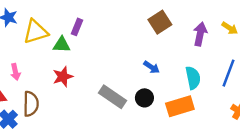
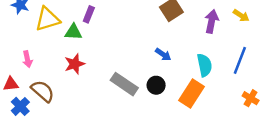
brown semicircle: (31, 104) -> (43, 91), turned -50
orange rectangle: (180, 106) -> (191, 93), turned -40

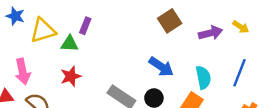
purple arrow: (212, 21) -> (211, 33), turned 65
blue arrow: (163, 54) -> (161, 67), size x1.5
pink arrow: (27, 59) -> (23, 71), size x1.5

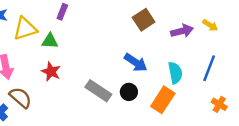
purple rectangle: (85, 26) -> (62, 12), moved
red star: (71, 76) -> (51, 72), turned -30

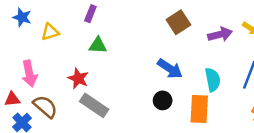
yellow triangle: (25, 29) -> (50, 32), size x0.7
green triangle: (50, 41) -> (98, 45), moved
gray rectangle: (98, 91) -> (94, 105), moved
orange rectangle: (163, 100) -> (199, 109), turned -30

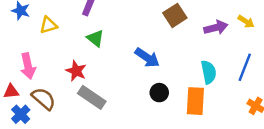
green triangle: (98, 45) -> (95, 38), turned 36
blue arrow: (170, 69) -> (147, 58), moved

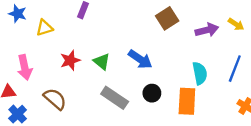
green triangle: (95, 38) -> (102, 62), moved
red star: (76, 71) -> (70, 60), moved, turned 30
gray rectangle: (92, 97) -> (115, 98), moved
brown semicircle: (44, 99) -> (55, 99), moved

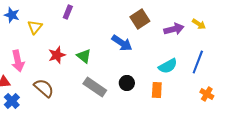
yellow triangle: (44, 28) -> (35, 27), turned -35
blue arrow: (140, 59) -> (122, 43), moved
cyan semicircle: (200, 73) -> (168, 66), turned 72
orange rectangle: (187, 101) -> (157, 90), size x0.7

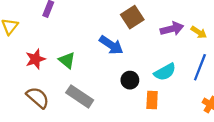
yellow arrow: (199, 24) -> (199, 32), moved
black circle: (127, 83) -> (130, 80), moved
brown semicircle: (44, 88) -> (38, 98), moved

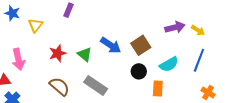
brown square: (132, 17) -> (141, 45), moved
blue arrow: (111, 45) -> (111, 45), moved

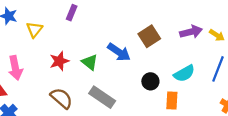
brown square: (141, 45) -> (149, 36), moved

